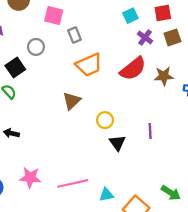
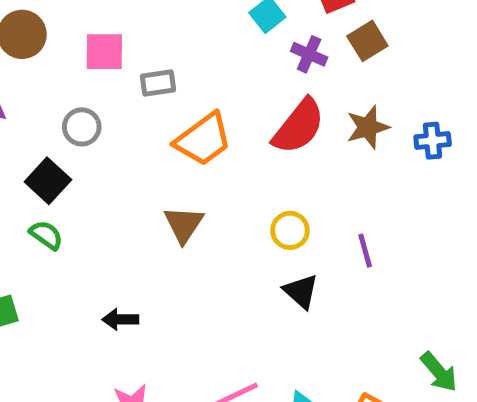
gray rectangle: (74, 35) -> (158, 83), turned -63
yellow circle: (105, 120) -> (290, 230), moved
black arrow: (11, 133) -> (120, 319), moved
green arrow: (171, 193) -> (439, 372), turned 30

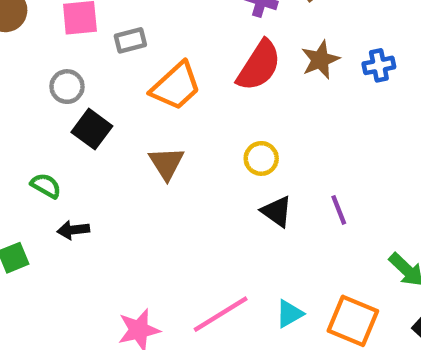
black square: (48, 181) -> (92, 129), moved
purple line: (365, 251) -> (339, 210), moved
black arrow: (120, 319) -> (73, 230), moved

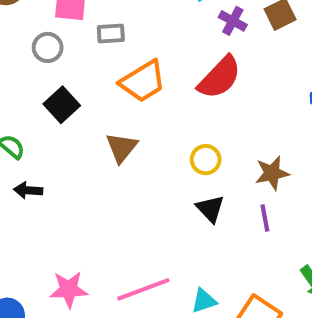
brown star: (320, 60) -> (272, 173), moved
gray circle: (67, 87) -> (48, 47), moved

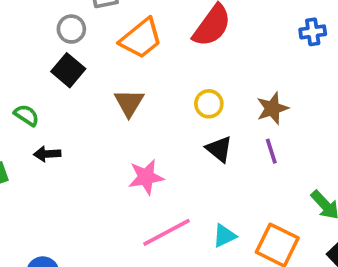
gray circle: (48, 47) -> (71, 29), moved
pink star: (69, 289) -> (146, 177), moved

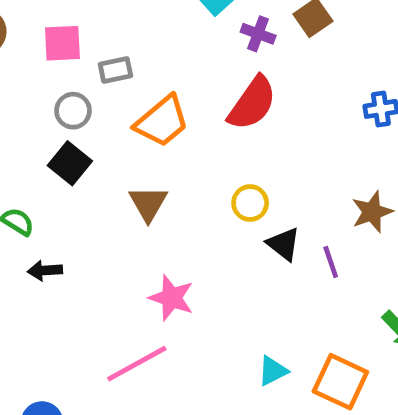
brown star: (272, 108) -> (372, 212), moved
black triangle: (219, 149) -> (283, 244), moved
pink star: (146, 177) -> (171, 298), turned 30
pink line: (167, 232) -> (137, 364), moved

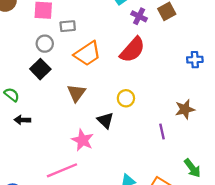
black triangle: (283, 244) -> (105, 120), moved

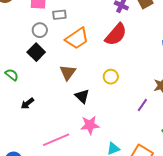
black arrow: (22, 120) -> (27, 103), moved, turned -40
black triangle: (105, 120) -> (82, 96), moved
purple line: (162, 131) -> (142, 105), turned 48
pink star: (82, 140) -> (90, 125), moved, turned -30

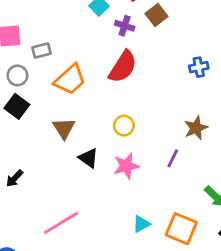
pink star: (90, 125) -> (126, 166), moved

